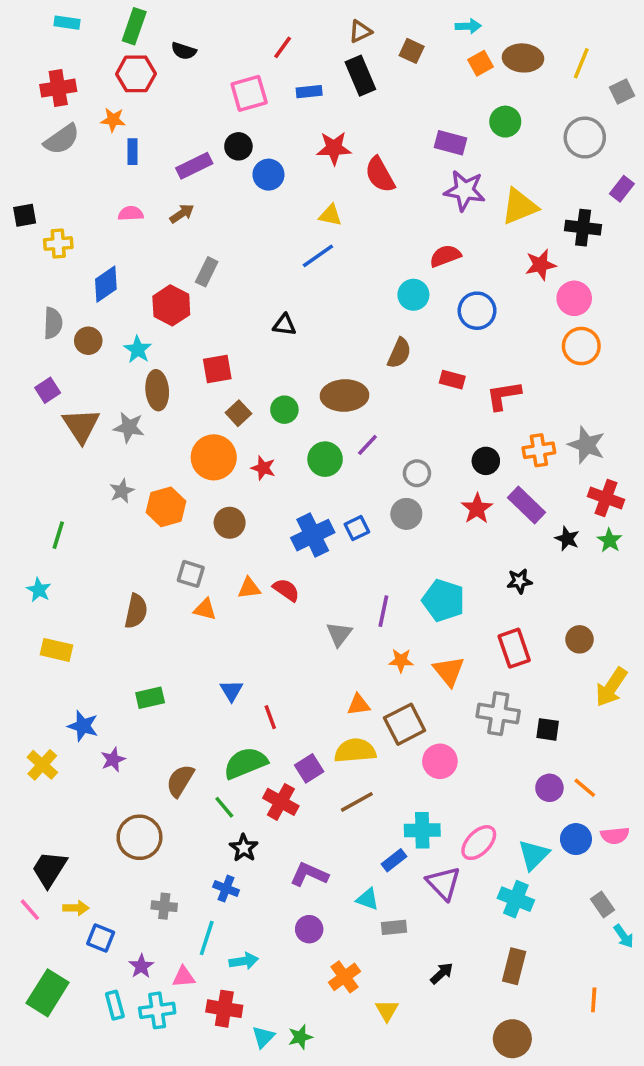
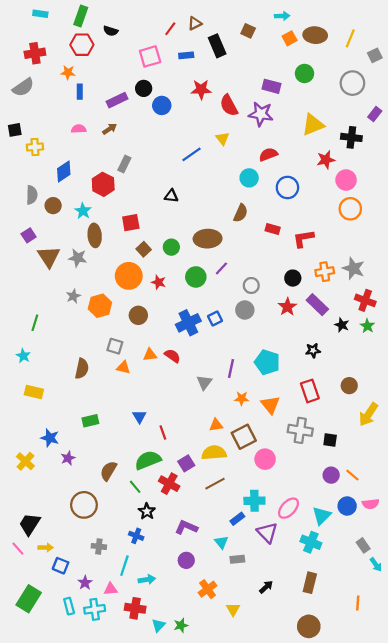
brown triangle: (360, 31) -> (195, 23), moved
gray semicircle: (62, 139) -> (23, 87), moved
purple star: (465, 191) -> (261, 114), moved
yellow triangle: (330, 215) -> (222, 138), moved, turned 40
cyan triangle: (367, 899) -> (221, 542), turned 32

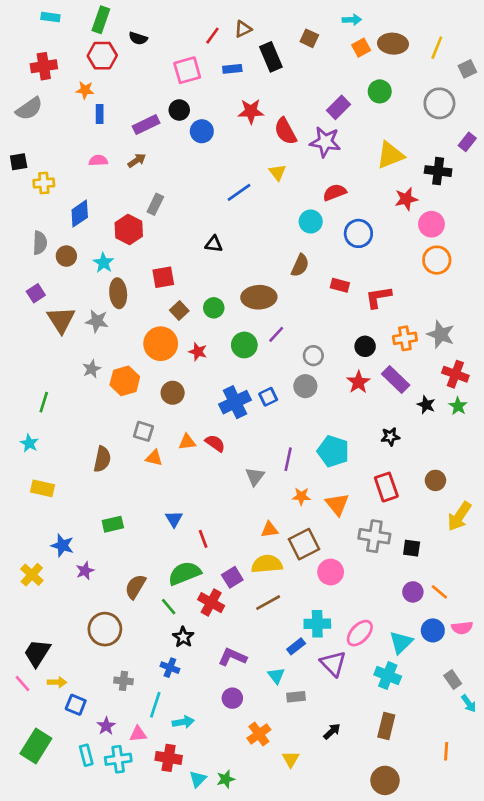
purple rectangle: (271, 86) -> (339, 107), turned -60

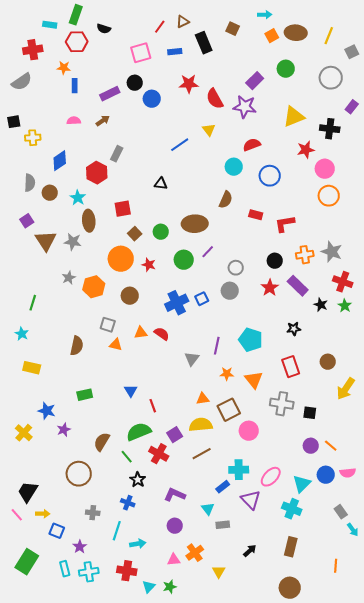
cyan rectangle: (50, 17) -> (50, 25), moved
pink triangle: (138, 734) -> (174, 560), moved

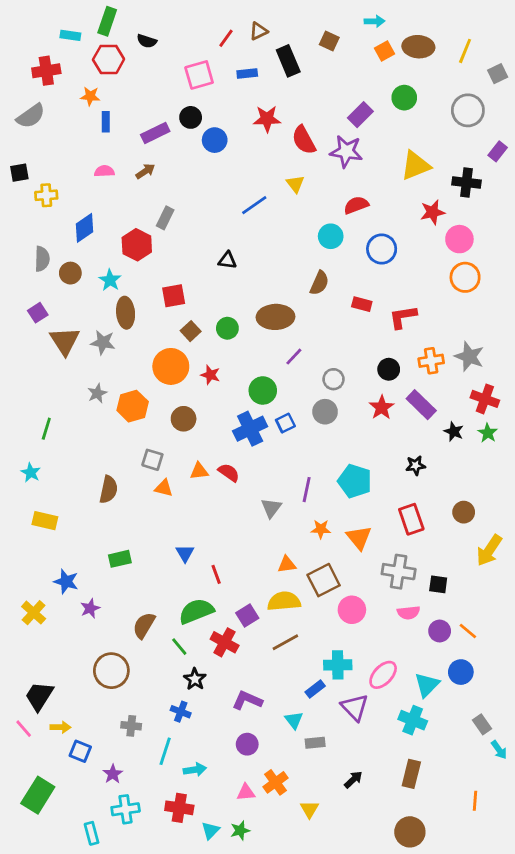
green circle: (184, 260) -> (263, 390), moved
pink semicircle: (348, 473) -> (408, 613), moved
cyan rectangle: (65, 569) -> (92, 833), moved

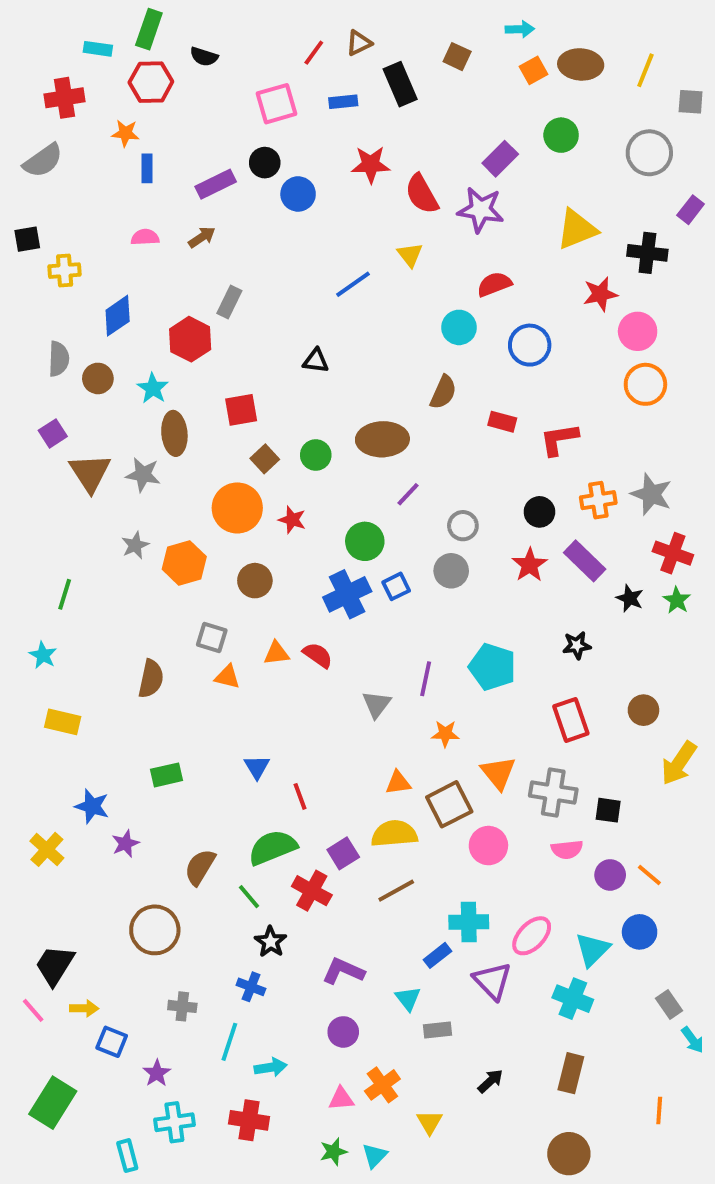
gray square: (498, 74) -> (691, 102), turned 30
orange triangle: (359, 538) -> (498, 773), moved
cyan triangle: (210, 830) -> (375, 1156), moved

